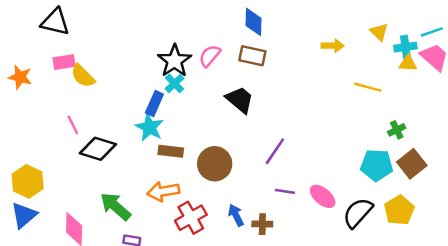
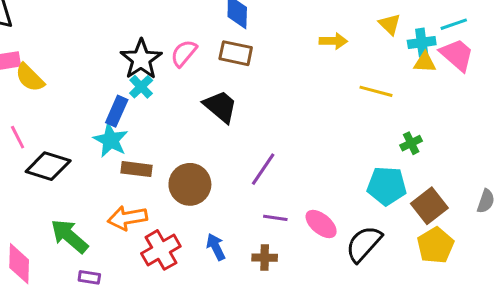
brown square: (412, 164) -> (429, 206), moved
yellow pentagon: (399, 210) -> (435, 245), moved
brown cross: (262, 224) -> (265, 258), moved

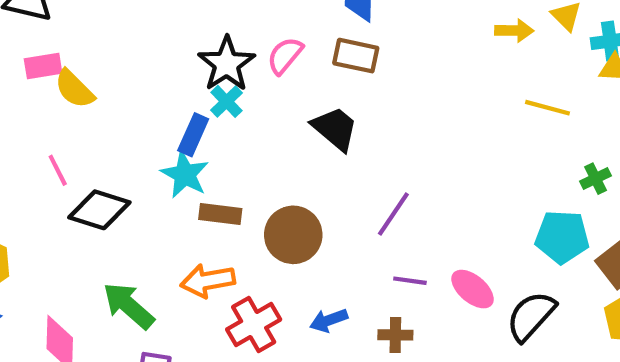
yellow arrow: (333, 41) -> (514, 31), moved
blue arrow: (216, 247) -> (329, 320), turned -84

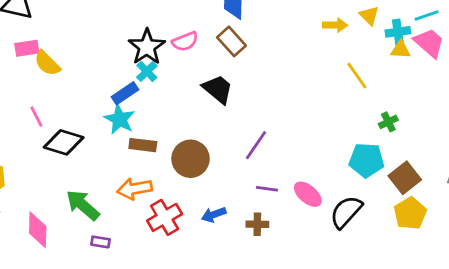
pink semicircle: (285, 56) -> (185, 41), turned -152
brown rectangle: (356, 56) -> (231, 41), turned 36
yellow line: (548, 108) -> (357, 76), turned 40
blue rectangle: (193, 135) -> (125, 93), turned 32

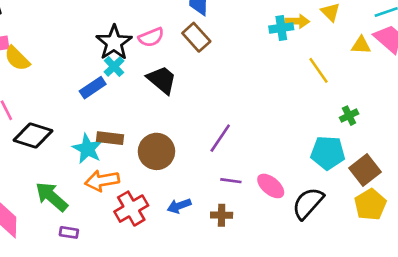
cyan cross: (398, 32) -> (281, 28), moved
black trapezoid: (218, 89) -> (162, 80), moved
cyan star: (120, 119) -> (87, 149), moved

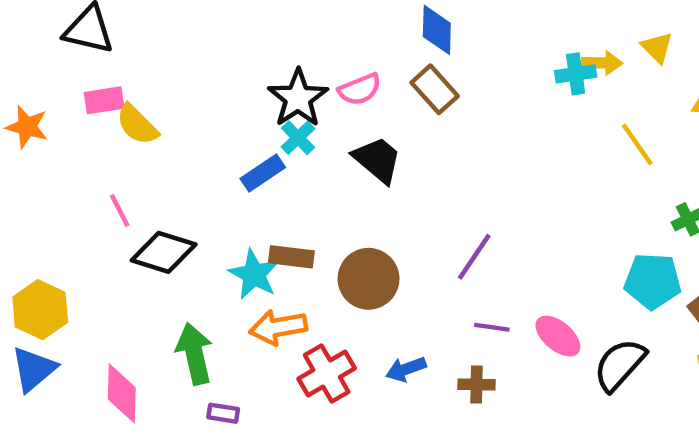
green arrow: (52, 197) -> (194, 354), turned 36

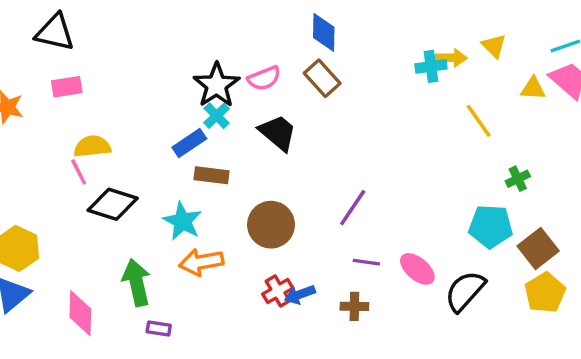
yellow semicircle: (137, 125) -> (92, 146), moved, turned 129
brown rectangle: (291, 257) -> (211, 175), moved
red cross: (327, 374) -> (278, 291), moved, size x0.7

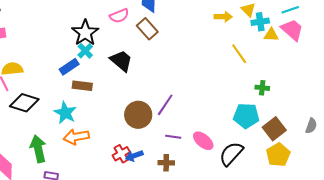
cyan cross: (431, 66) -> (260, 22), moved
pink semicircle: (264, 78) -> (119, 16), moved
green cross: (518, 179) -> (262, 88), turned 32
brown circle: (271, 225) -> (138, 115), moved

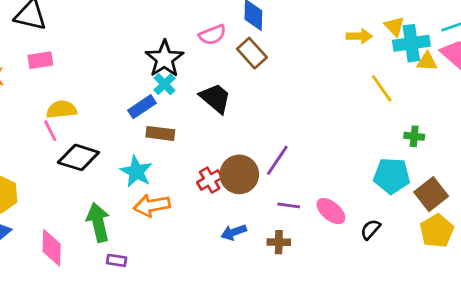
cyan cross: (260, 22) -> (411, 43), size x1.4
red cross: (121, 154) -> (210, 180), moved
black semicircle: (231, 154) -> (370, 229), size x0.6

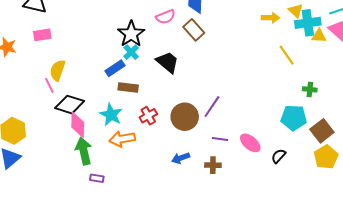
yellow semicircle: (62, 110) -> (57, 70), turned -65
red cross: (210, 180) -> (148, 116), moved
pink diamond: (52, 248) -> (78, 125), moved

